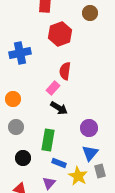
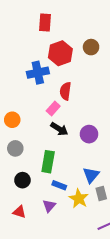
brown circle: (90, 13) -> (91, 47), moved
blue cross: (20, 53) -> (38, 73), moved
purple circle: (89, 128) -> (89, 134), moved

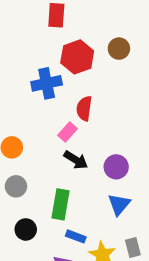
blue triangle: (91, 175) -> (119, 204), moved

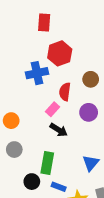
brown circle: (119, 49) -> (91, 79), moved
purple circle: (116, 167) -> (89, 112), moved
black circle: (26, 229) -> (32, 182), moved

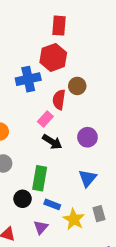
red rectangle: (44, 22) -> (59, 26), moved
brown circle: (91, 79) -> (77, 86), moved
purple circle: (89, 112) -> (87, 137), moved

